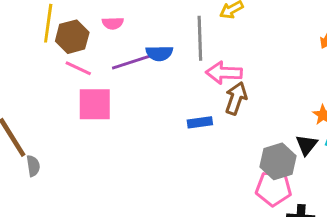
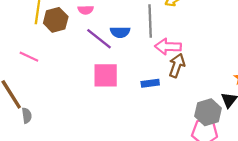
purple line: (131, 62) -> (99, 39), turned 56
pink line: (78, 68) -> (29, 57), moved
pink square: (95, 104) -> (106, 75), moved

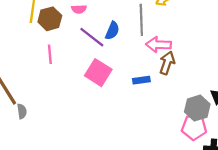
blue semicircle: (120, 32) -> (112, 31), turned -66
pink line: (29, 57) -> (50, 54), moved, turned 60
pink square: (106, 75) -> (98, 73), turned 32

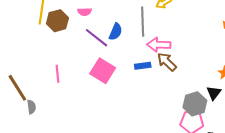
pink line: (50, 54) -> (57, 74), moved
brown arrow: (167, 63) -> (167, 62), turned -65
blue rectangle: (141, 80) -> (143, 66), moved

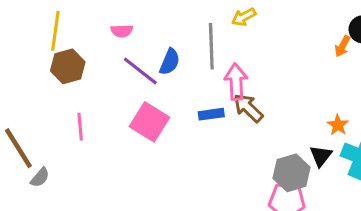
brown hexagon: (57, 21) -> (68, 66), moved
pink arrow: (159, 45) -> (236, 82), turned 85
gray semicircle: (31, 107) -> (40, 177), turned 48

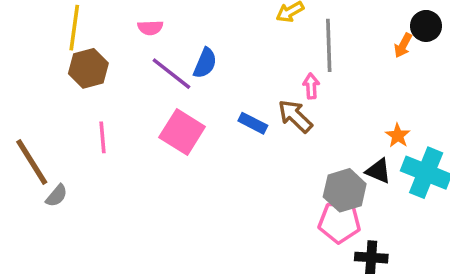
gray line: (211, 46) -> (329, 45), moved
pink arrow: (236, 82) -> (311, 86), moved, size x0.6
blue rectangle: (211, 114) -> (253, 123), turned 35
black triangle: (321, 156) -> (378, 171), turned -45

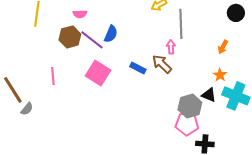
orange arrow: (403, 45) -> (223, 47), moved
brown hexagon: (88, 68) -> (70, 37), moved

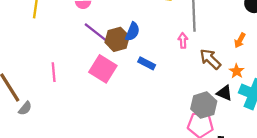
blue semicircle: (111, 34) -> (132, 32), moved
brown hexagon: (70, 37) -> (117, 39), moved
brown arrow: (162, 64) -> (210, 59), moved

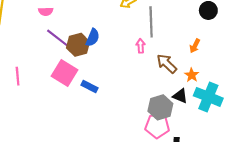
blue rectangle: (147, 63) -> (90, 87), moved

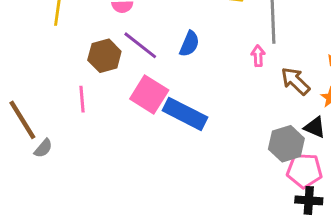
brown hexagon: (78, 45) -> (104, 56), moved
blue rectangle: (90, 87) -> (185, 114), size x1.8
pink pentagon: (157, 126) -> (304, 171), moved

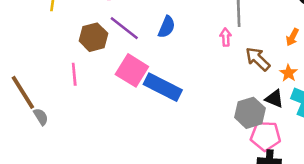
gray semicircle: (43, 148) -> (41, 117), turned -72

